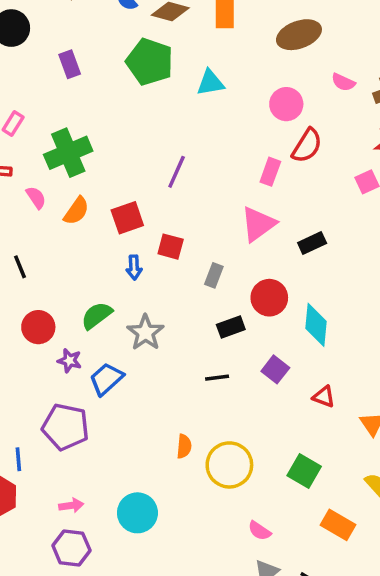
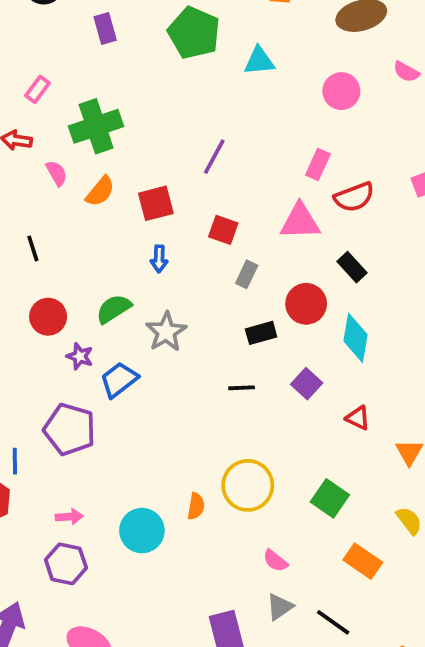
red semicircle: (307, 146) -> (354, 197), moved, turned 33
pink triangle: (258, 224) -> (300, 221), turned 30
black rectangle: (312, 243) -> (352, 267), moved, turned 68
red square: (171, 247) -> (223, 230), moved
orange semicircle: (184, 446) -> (196, 506), moved

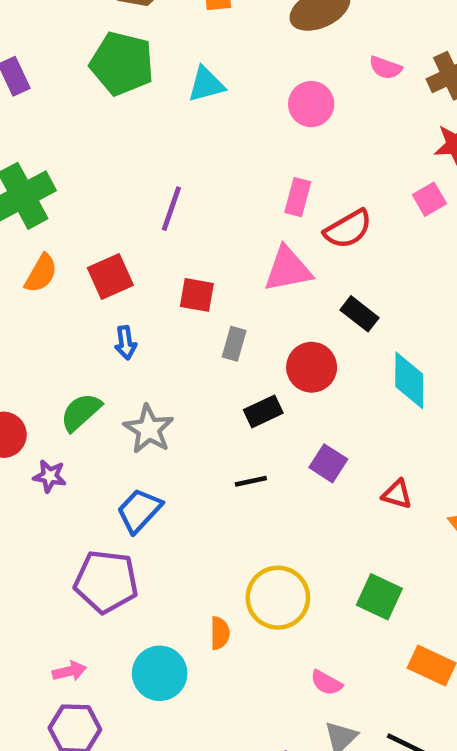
cyan diamond: (355, 338) -> (409, 380), moved
blue trapezoid: (119, 380) -> (139, 510), moved
purple pentagon: (70, 429) -> (106, 582), moved

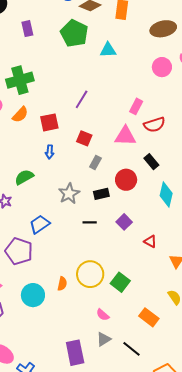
pink circle: (311, 104) -> (162, 67), moved
gray star: (149, 429) -> (69, 194), moved
green square: (379, 597) -> (120, 282), moved

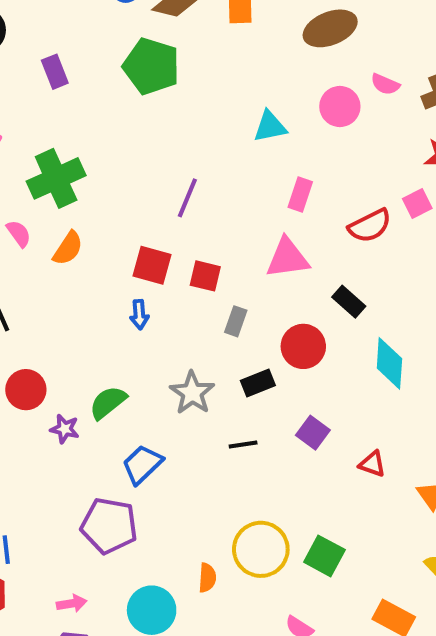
cyan triangle: (108, 50) -> (270, 127), moved
red square: (49, 122) -> (152, 265), moved, turned 36
red semicircle: (154, 125) -> (370, 226), moved
green semicircle: (24, 177) -> (108, 403), moved

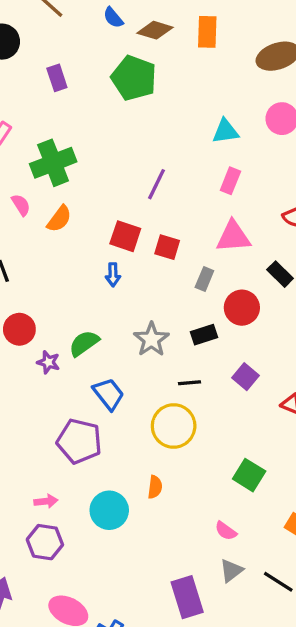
pink rectangle: (300, 194) -> (230, 181), moved
gray rectangle: (236, 321) -> (204, 279), moved
blue trapezoid: (142, 464) -> (109, 394), turned 92
yellow circle: (261, 549) -> (174, 426), moved

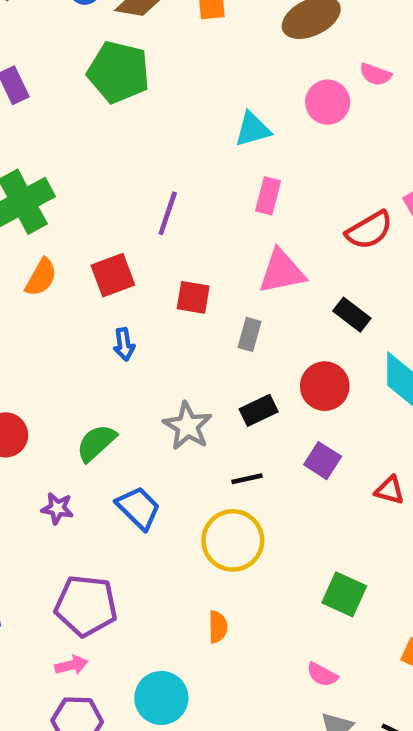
red square: (125, 236) -> (113, 275), moved, turned -32
red circle: (242, 308) -> (325, 386), moved
purple star: (48, 362) -> (57, 508), moved
purple pentagon: (79, 441) -> (86, 606), moved
cyan circle: (109, 510) -> (161, 698), moved

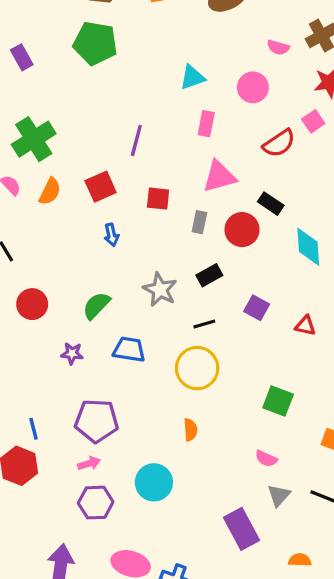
pink semicircle: (376, 74) -> (278, 47), moved
pink circle: (328, 102) -> (253, 87), moved
red circle: (325, 386) -> (242, 230), moved
blue trapezoid: (138, 508) -> (129, 349), turned -32

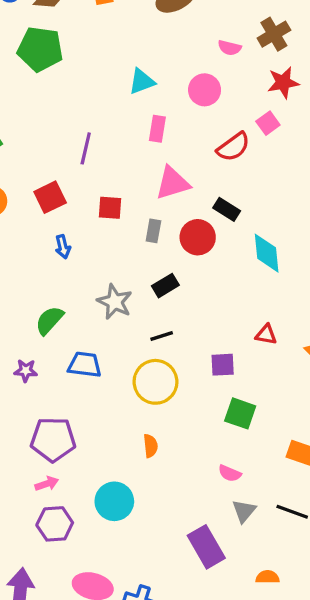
purple square: (257, 308) -> (223, 365), moved, turned -30

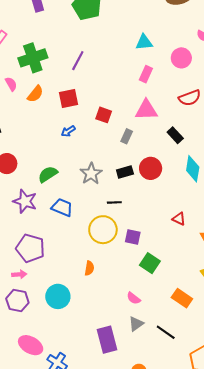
purple line: (86, 148) -> (78, 61), moved
red circle: (198, 237) -> (151, 168), moved
blue arrow: (63, 247) -> (68, 131), turned 56
purple square: (223, 365) -> (133, 237), moved
purple star: (26, 371) -> (25, 201), size x1.6

